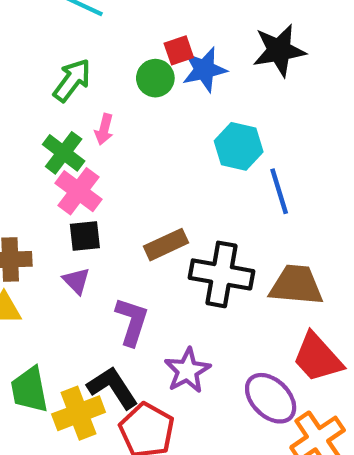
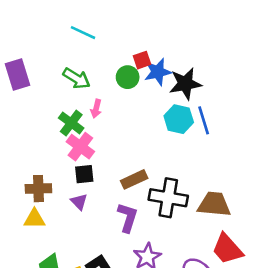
black star: (279, 50) -> (185, 84), moved
green arrow: (72, 80) -> (76, 78), turned 84
blue line: (279, 191) -> (204, 120), moved
purple L-shape: (132, 321) -> (128, 217), moved

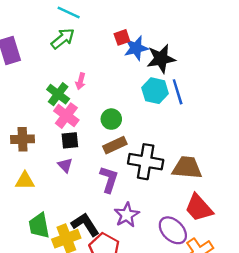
green circle: (128, 77) -> (111, 119), moved
green arrow: (76, 78) -> (63, 39), moved, turned -70
brown cross: (38, 189) -> (23, 139), moved

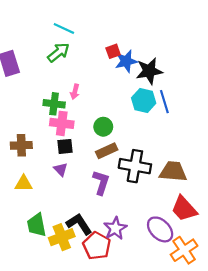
green cross: (58, 94) -> (54, 104), turned -30
pink cross: (66, 116) -> (62, 123), turned -30
purple star: (127, 215) -> (115, 228), moved

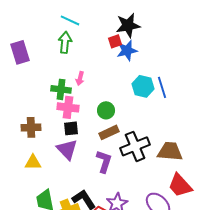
green arrow: (58, 52) -> (65, 42), turned -45
black star: (149, 71) -> (128, 25), moved
black cross: (135, 166) -> (135, 146), turned -32
purple triangle: (61, 169) -> (67, 149), size x1.6

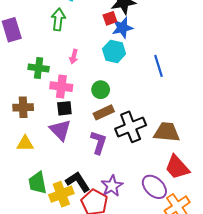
cyan hexagon: (143, 86) -> (114, 51), moved
green cross: (61, 89) -> (39, 68), moved

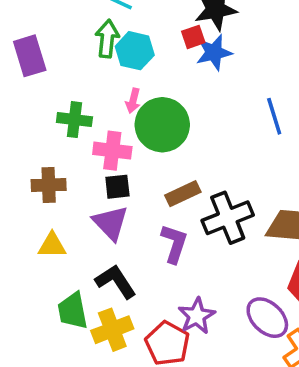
cyan hexagon: (114, 51) -> (135, 51), moved
green circle: (101, 90) -> (162, 125), moved, size x1.8
black L-shape: (78, 182) -> (116, 281), moved

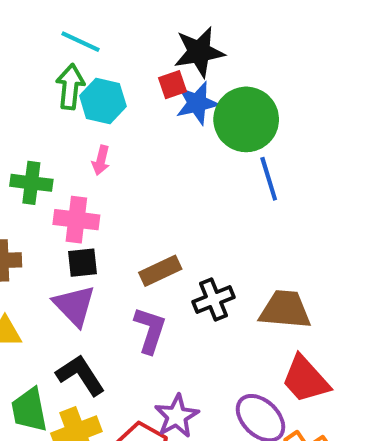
green circle: (162, 125) -> (246, 119), moved
black cross: (228, 218) -> (213, 299), size x0.7

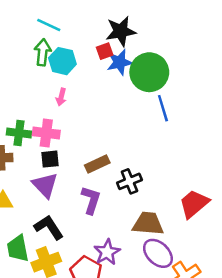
green cross: (31, 183) -> (19, 133), moved
brown trapezoid: (285, 310) -> (148, 224), moved
red trapezoid: (305, 379) -> (194, 204), moved, turned 92

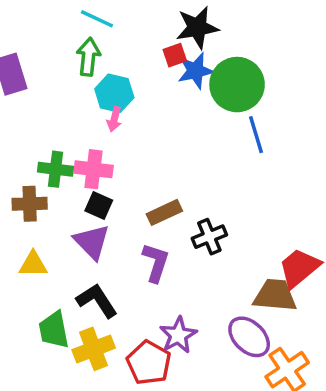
cyan hexagon: (62, 61) -> (114, 93), moved
black square: (50, 159) -> (99, 206), turned 30
brown trapezoid: (148, 224) -> (275, 295), moved

